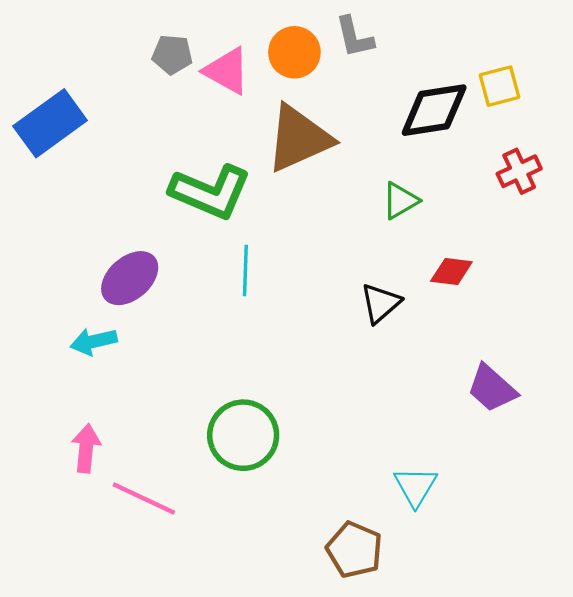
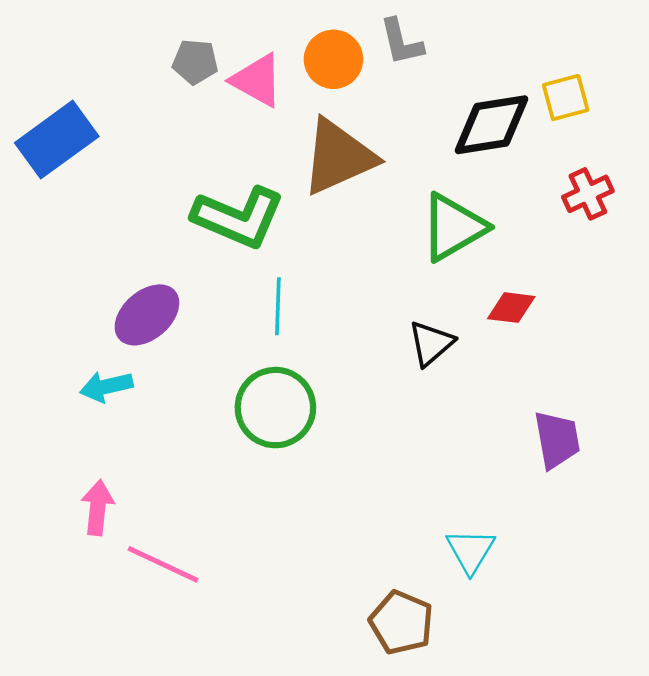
green triangle: (400, 201) -> (453, 227), size x1.6
purple trapezoid: (492, 388) -> (557, 440), turned -142
green circle: (243, 435) -> (275, 408), moved

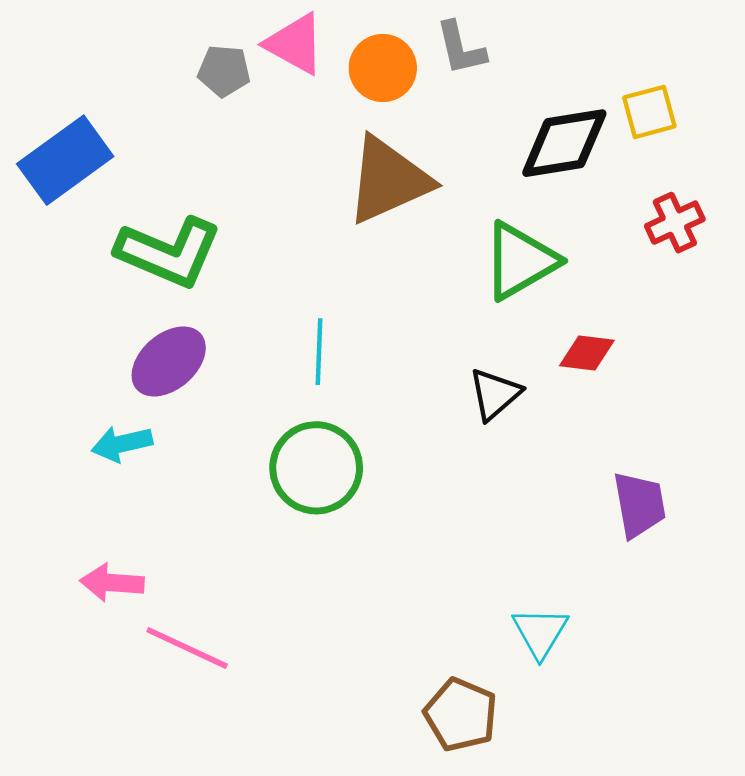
pink triangle: (257, 80) -> (295, 44), moved
green L-shape: (238, 217) -> (169, 252), moved
pink arrow: (98, 508) -> (112, 583), turned -92

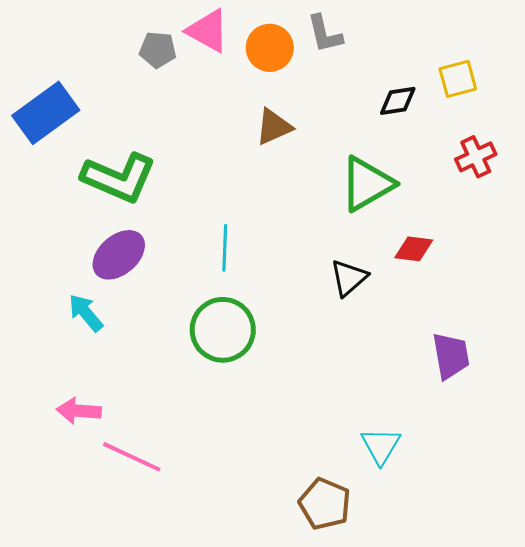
black diamond: (564, 143) -> (398, 101), size x0.6
brown triangle: (388, 180) -> (274, 127), size x0.6
cyan arrow: (122, 444) -> (86, 313), turned 63

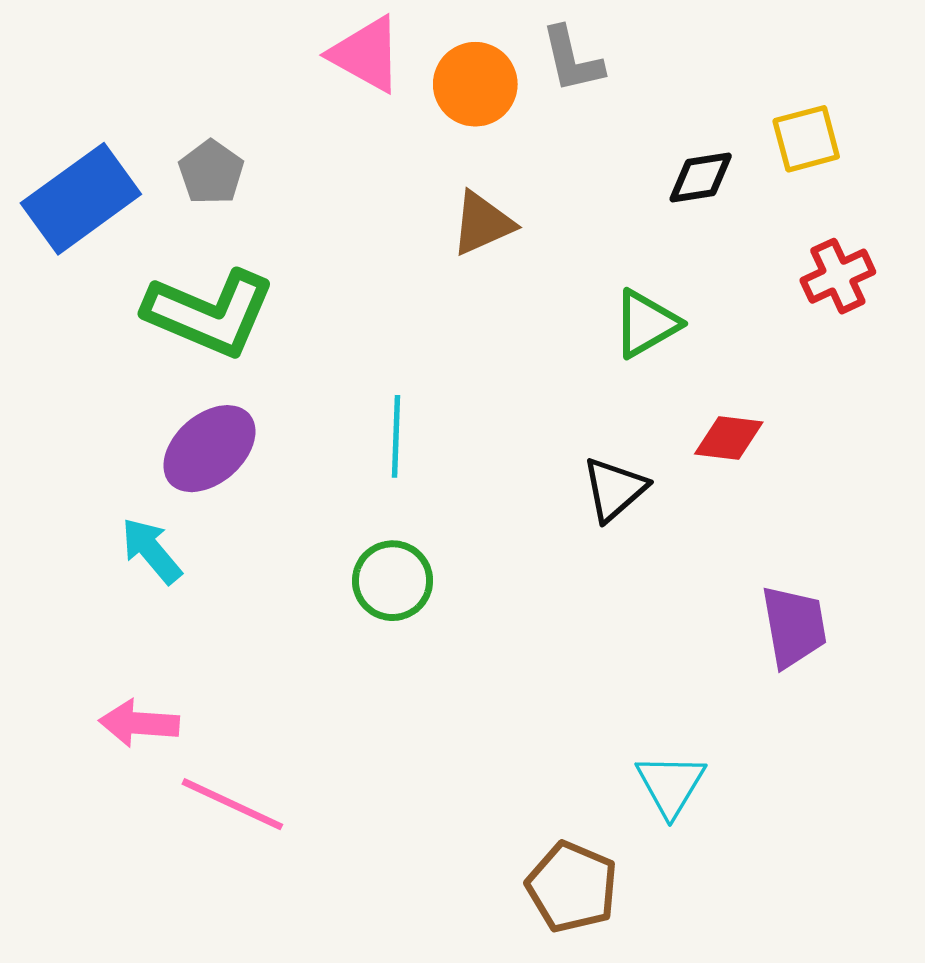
gray pentagon: (158, 50) -> (211, 172), moved, turned 30
green triangle: (367, 184) -> (646, 324), size x0.7
green circle: (223, 330) -> (393, 581), size x0.7

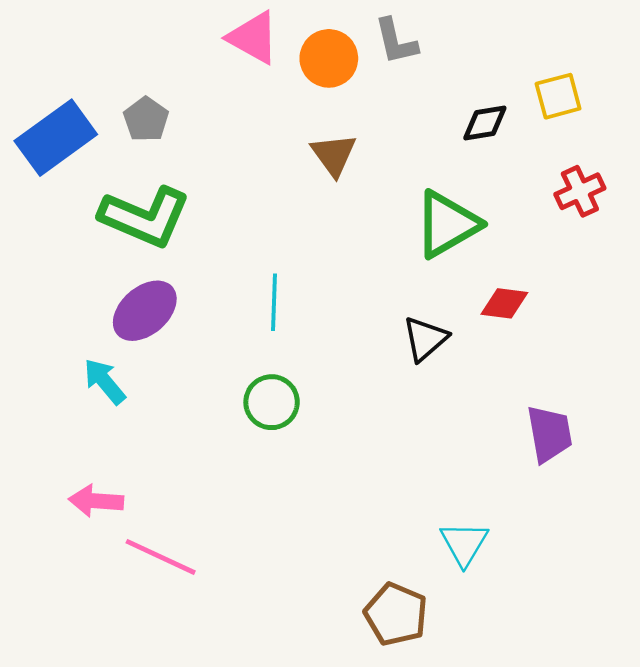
brown triangle: (482, 223) -> (334, 155), turned -42
green triangle: (646, 324) -> (447, 224), size x1.4

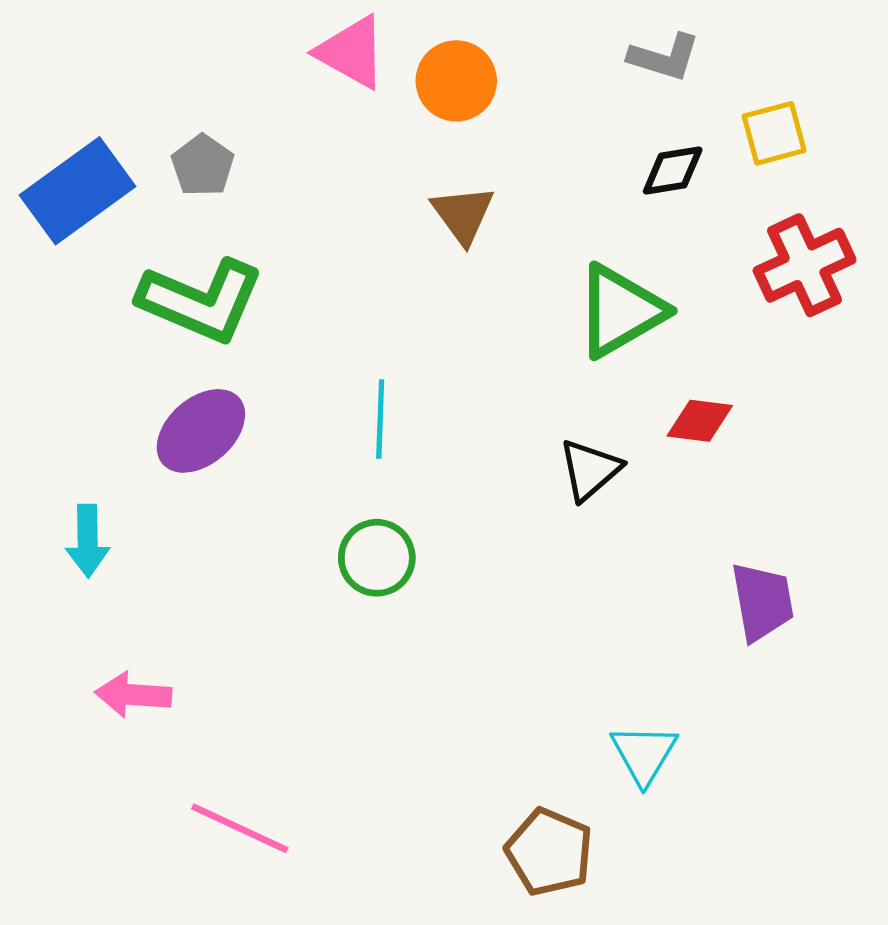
gray L-shape: (396, 41) -> (664, 57), moved, turned -60
red cross: (580, 191) -> (805, 265), size x1.4
cyan arrow: (105, 381) -> (88, 541), moved, turned -141
pink line: (161, 557) -> (240, 828), moved

